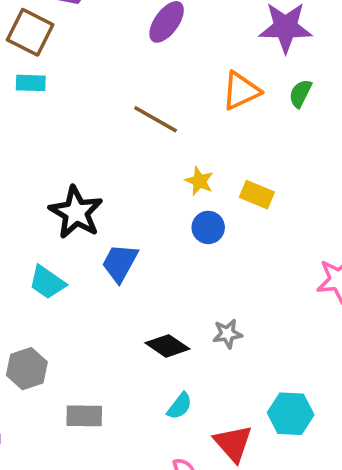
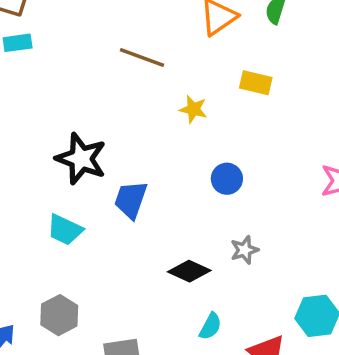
yellow rectangle: (257, 195) -> (256, 83), moved
blue circle: (208, 227) -> (227, 179), moved

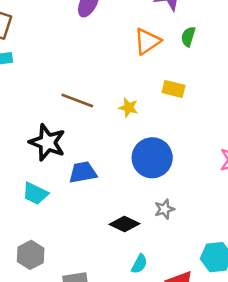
brown line: (142, 58) -> (77, 101), moved
blue circle: (227, 179) -> (152, 158), size x1.8
blue trapezoid: (131, 200) -> (83, 172), turned 60

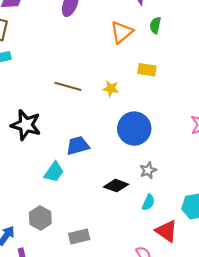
black star: (47, 142) -> (26, 125), moved
cyan trapezoid: (35, 193) -> (54, 172), moved, turned -75
cyan semicircle: (139, 264) -> (148, 202), moved

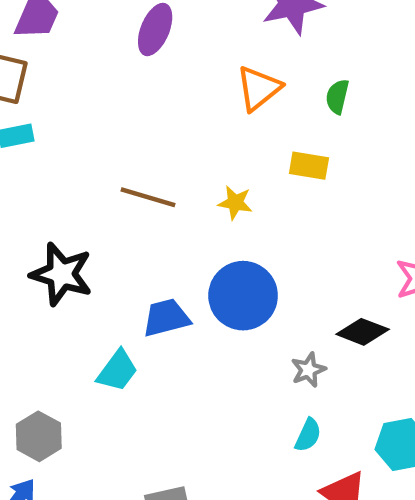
green semicircle: (155, 25) -> (337, 97), moved
blue circle: (134, 129) -> (243, 296), moved
black diamond: (116, 186) -> (363, 332), moved
gray hexagon: (40, 218) -> (39, 436), moved

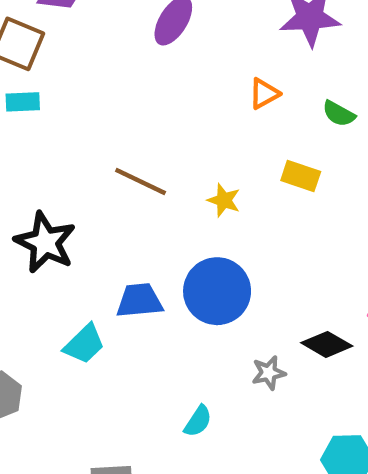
orange triangle: (259, 88) -> (264, 94), size x0.7
green semicircle: (337, 97) -> (339, 114), turned -84
cyan semicircle: (308, 435) -> (198, 421), moved

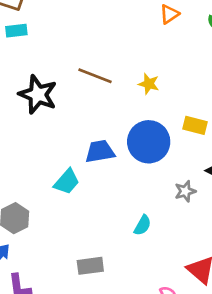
yellow rectangle: (301, 176) -> (195, 125), moved
black star: (45, 242) -> (38, 95), moved

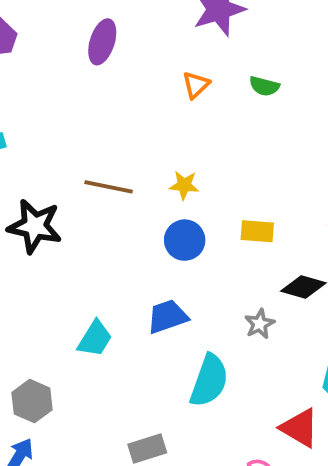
blue circle: (149, 142) -> (185, 240), moved, size x0.7
blue trapezoid: (100, 151) -> (167, 317), moved
cyan semicircle: (143, 225) -> (209, 381), size x1.8

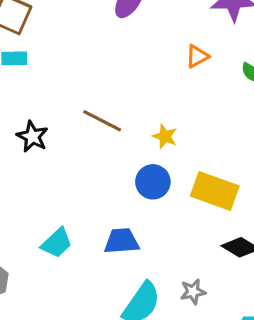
black star: (35, 226) -> (32, 137), size x0.7
yellow rectangle: (257, 231) -> (215, 191), size x1.6
gray star: (260, 324) -> (193, 292), moved

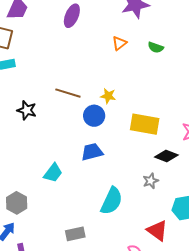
blue circle: (153, 182) -> (94, 116), moved
blue trapezoid: (121, 241) -> (92, 152), moved
gray star: (193, 292) -> (151, 181), moved

